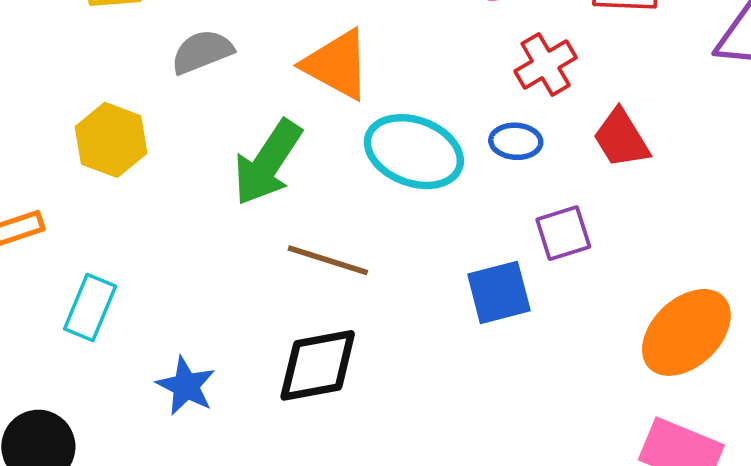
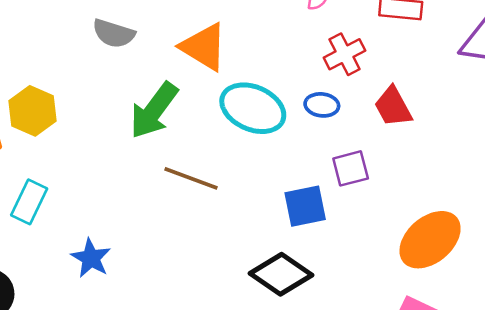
gray semicircle: (202, 52) -> (114, 33), turned -144
yellow hexagon: (111, 140) -> (33, 111), moved
black diamond: (318, 365) -> (281, 274), moved, turned 42

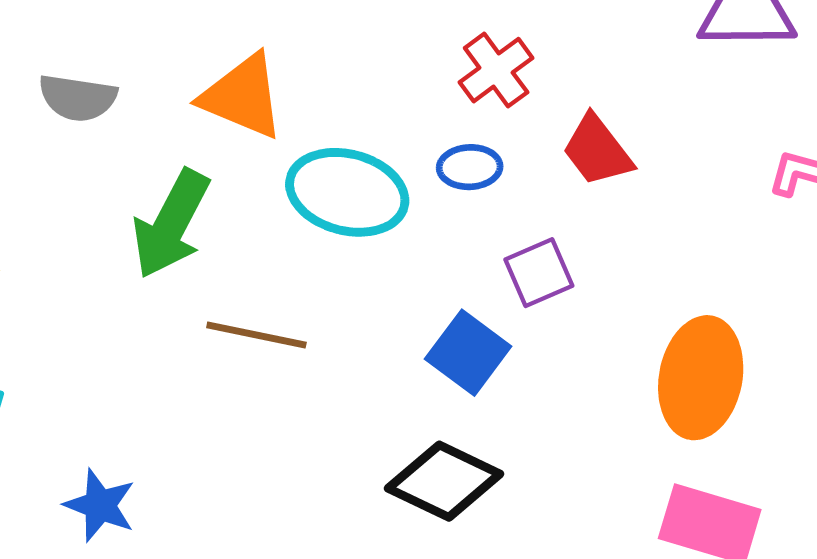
blue square: (305, 206) -> (468, 353), turned -33
orange ellipse: (430, 240) -> (701, 378), turned -30

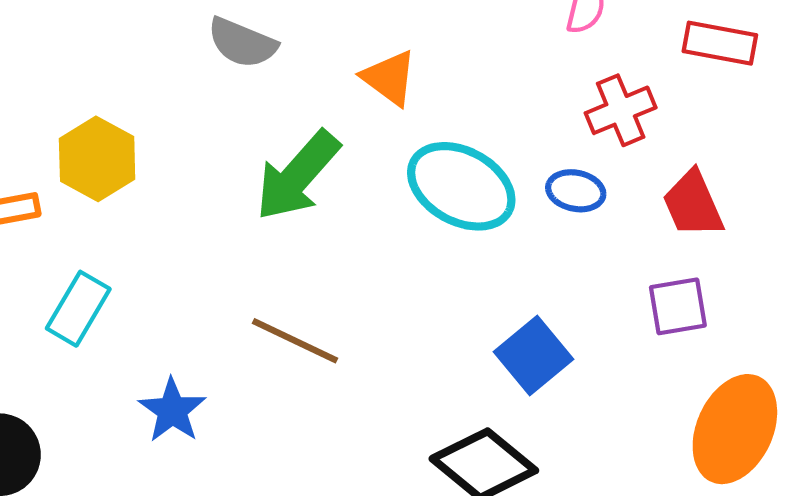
orange triangle: (243, 96) -> (389, 78), size x0.7
purple square: (539, 273) -> (678, 306), moved
brown line: (256, 335) -> (295, 341), moved

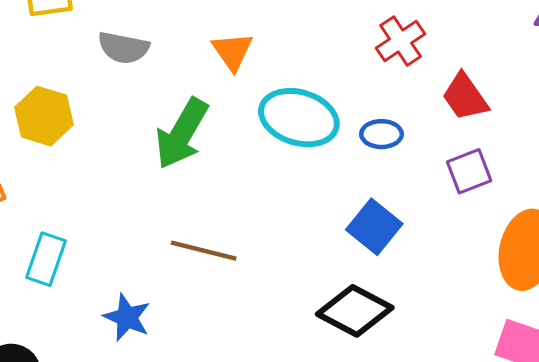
orange triangle: (389, 78) -> (232, 51), turned 30
yellow hexagon: (97, 159) -> (44, 116), moved
blue ellipse: (576, 191) -> (381, 134), moved

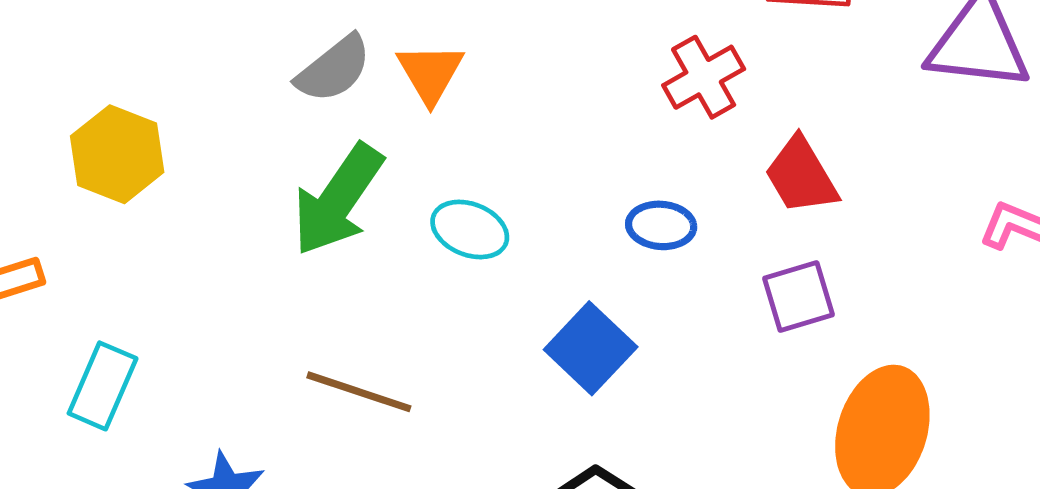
gray semicircle: (124, 48) -> (334, 69), moved, turned -54
cyan ellipse: (299, 118) -> (470, 229), moved, size x0.6
blue square: (374, 227) -> (591, 348), moved

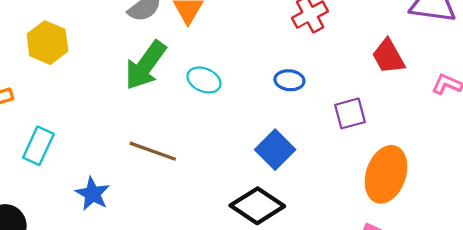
red trapezoid: (801, 176) -> (388, 57), moved
blue square: (591, 348) -> (275, 150), moved

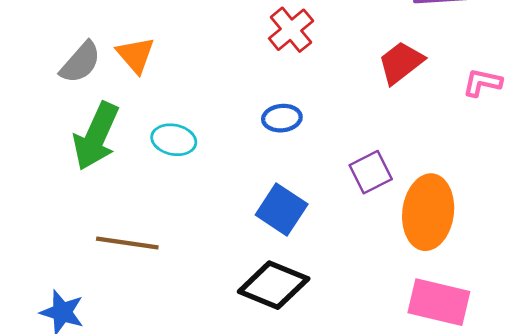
red trapezoid: (388, 57) -> (401, 63), turned 93
purple square: (350, 113) -> (371, 172), moved

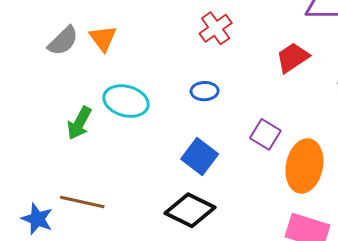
green arrow: (96, 136) -> (79, 123), moved, size x0.7
cyan ellipse: (174, 140) -> (126, 101), size x1.4
purple square: (371, 172) -> (265, 134), turned -36
brown line: (127, 243) -> (82, 202), moved

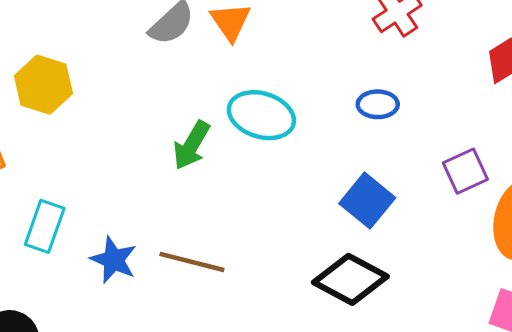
purple square: (265, 134) -> (465, 171), turned 32
blue star: (37, 219) -> (114, 260), moved

